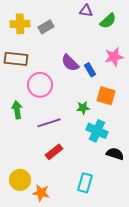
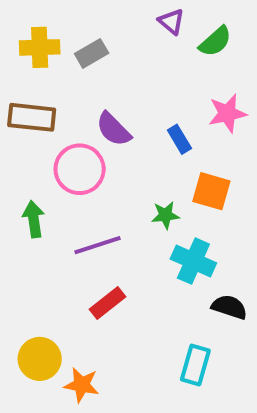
purple triangle: (86, 11) -> (171, 21), turned 32
purple semicircle: (70, 63) -> (114, 129), moved
cyan rectangle: (85, 183) -> (195, 365), moved

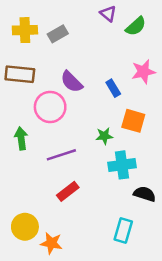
cyan cross: (193, 261) -> (122, 165), turned -32

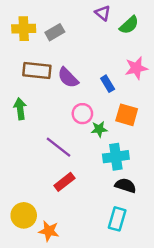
brown rectangle: (20, 74) -> (37, 71), moved
pink circle: (50, 107) -> (82, 114), moved, size x0.7
green arrow: (21, 138) -> (20, 109), moved
purple line: (61, 155) -> (58, 147), turned 56
black semicircle: (145, 194) -> (125, 185), moved

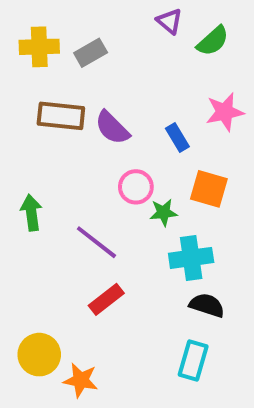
green arrow: (20, 109) -> (31, 213), moved

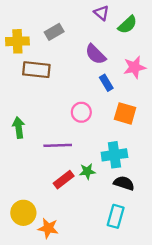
yellow cross: (39, 47) -> (17, 41), moved
purple semicircle: (112, 128) -> (96, 54), moved
green star: (163, 213) -> (87, 171), moved
purple line: (96, 242) -> (58, 145), turned -40

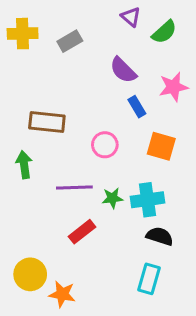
yellow cross: (17, 41) -> (23, 34), moved
brown rectangle: (36, 70) -> (47, 122), moved
green star: (87, 171) -> (112, 198), moved

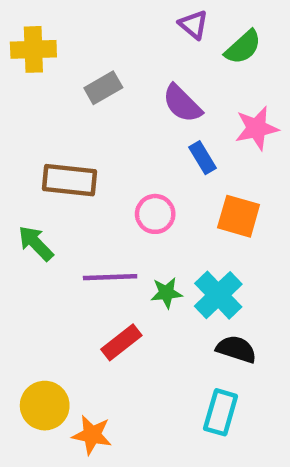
gray rectangle: (70, 41) -> (103, 88), moved
green arrow: (24, 165) -> (36, 243), turned -36
cyan cross: (148, 200) -> (218, 295), turned -36

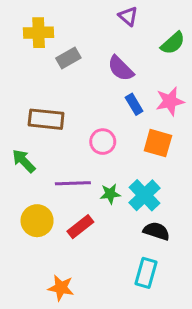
green semicircle: (243, 47) -> (173, 43), moved
yellow cross: (33, 49) -> (39, 33), moved
pink star: (257, 128) -> (170, 101), moved
yellow circle: (45, 406) -> (37, 221), moved

